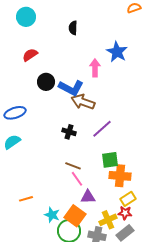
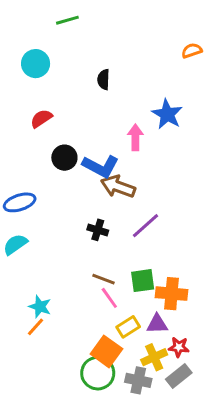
green square: (110, 160) -> (143, 281), moved
purple triangle: (88, 197) -> (157, 324), moved
orange line: (26, 199) -> (36, 327), turned -32
yellow rectangle: (128, 199) -> (128, 327), moved
cyan star: (52, 215) -> (40, 307), moved

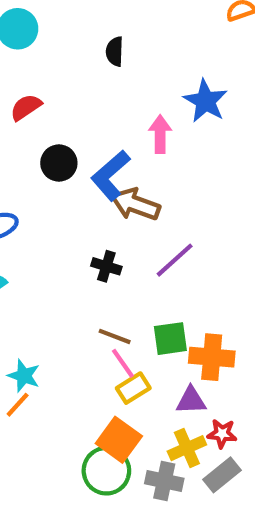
blue L-shape: (101, 166) -> (111, 175), turned 111
yellow rectangle: (128, 327) -> (133, 388), moved

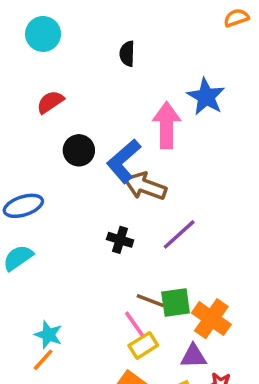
pink arrow: (160, 134) -> (167, 125), size x1.4
brown line: (115, 336) -> (150, 301), moved
orange cross: (212, 357) -> (211, 319), turned 30

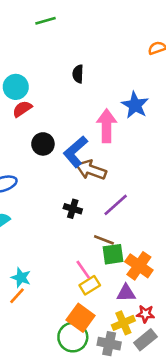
cyan circle: (43, 34) -> (16, 87), moved
brown line: (150, 301) -> (104, 240), moved

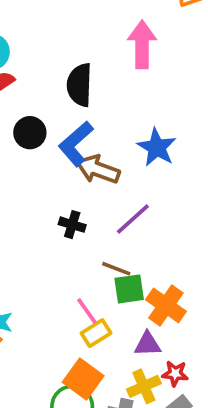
black semicircle: (78, 74) -> (80, 85), moved, size x1.6
blue star: (135, 105) -> (157, 147), moved
pink arrow: (107, 126) -> (142, 44), moved

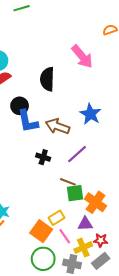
pink arrow: (142, 44) -> (82, 56), turned 140
blue L-shape: (76, 144) -> (28, 121), moved, turned -60
pink line: (87, 311) -> (65, 236), moved
orange square: (83, 379) -> (41, 231), moved

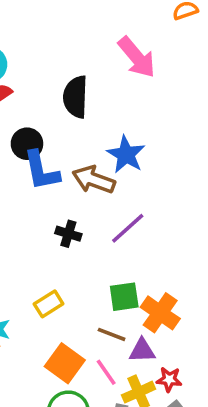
blue star: (90, 114) -> (126, 154), moved
brown line: (68, 182) -> (112, 334), moved
yellow rectangle: (57, 218) -> (49, 304), moved

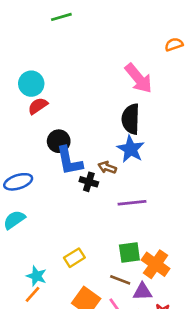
black semicircle: (76, 97) -> (131, 119), moved
brown arrow: (94, 180) -> (107, 167), size x0.6
purple line: (128, 228) -> (132, 203), turned 36
black cross: (68, 234) -> (89, 182), moved

